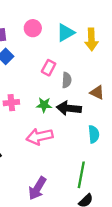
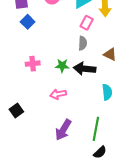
pink rectangle: (49, 68) -> (87, 23), moved
pink arrow: (40, 136) -> (58, 94), size x0.7
purple arrow: (37, 188) -> (63, 130), moved

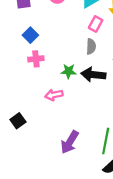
blue square: (28, 22) -> (30, 35), moved
pink cross: (33, 64) -> (36, 59), moved
pink arrow: (58, 94) -> (54, 95), moved

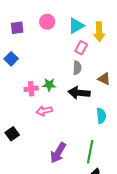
blue square: (30, 35) -> (11, 59), moved
pink cross: (36, 59) -> (31, 89), moved
green star: (69, 71) -> (49, 85), moved

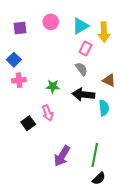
gray semicircle: (77, 68) -> (81, 69), turned -40
pink cross: (31, 89) -> (19, 80), moved
pink arrow: (44, 111) -> (48, 113), turned -98
cyan semicircle: (101, 116) -> (104, 108), moved
black square: (12, 134) -> (28, 123), moved

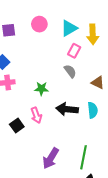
black arrow: (83, 95) -> (67, 109), moved

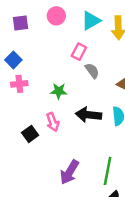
pink rectangle: (74, 51) -> (79, 52), moved

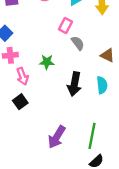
black arrow: (88, 115) -> (74, 84), turned -85
pink arrow: (53, 122) -> (22, 76), moved

